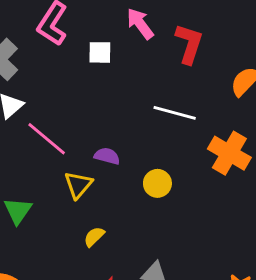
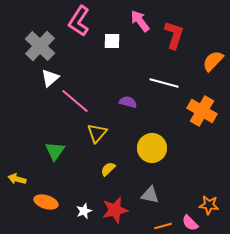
purple semicircle: (107, 156) -> (128, 102), moved
yellow circle: (157, 183) -> (152, 148), moved, size x1.5

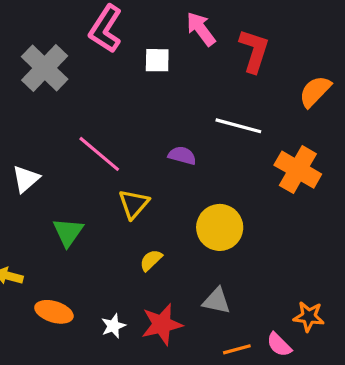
white triangle: (50, 78) -> (26, 179), moved

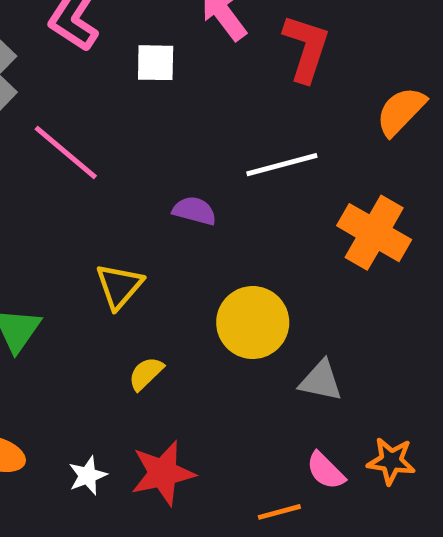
white line: (238, 126) -> (282, 165), turned -30
pink line: (99, 154) -> (66, 153), moved
gray triangle: (217, 301) -> (321, 381), moved
pink semicircle: (279, 345) -> (326, 471), moved

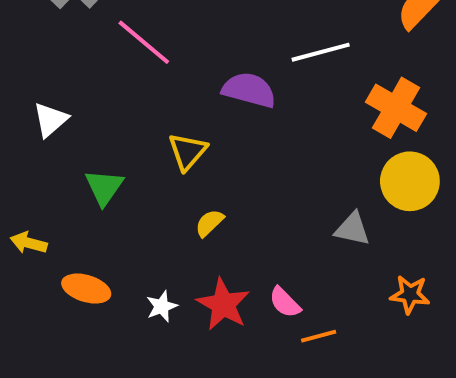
purple semicircle: (194, 211) -> (249, 90), size x1.5
yellow circle: (253, 323) -> (410, 181), moved
pink semicircle: (326, 471) -> (285, 302), moved
red star: (163, 473) -> (223, 304), turned -30

